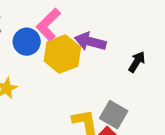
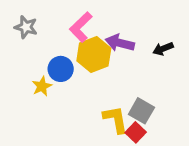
blue circle: (27, 42) -> (61, 69), moved
black arrow: (137, 62) -> (163, 49), moved, turned -144

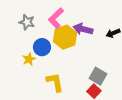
gray star: (26, 27) -> (27, 22), moved
yellow L-shape: (115, 119) -> (55, 82), moved

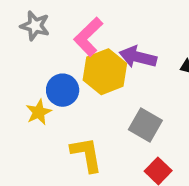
gray star: (27, 22) -> (35, 26), moved
gray square: (98, 76) -> (145, 125), moved

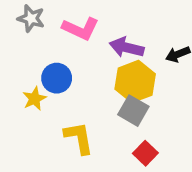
pink L-shape: (88, 37) -> (81, 29), turned -111
yellow hexagon: (105, 72) -> (135, 82), moved

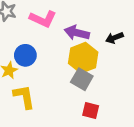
yellow L-shape: (79, 138) -> (24, 97), moved
red square: (145, 153) -> (91, 111), turned -30

